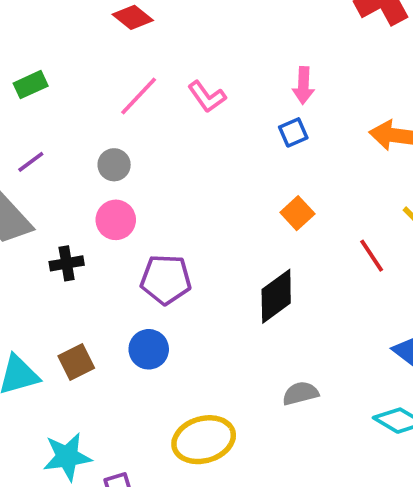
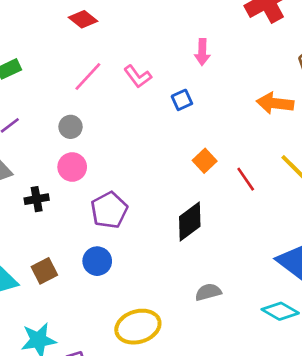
pink arrow: (303, 85) -> (202, 52), moved
blue square: (293, 132) -> (182, 100), moved
red line: (372, 256) -> (246, 179), moved
purple pentagon: (166, 279) -> (109, 210), turned -30

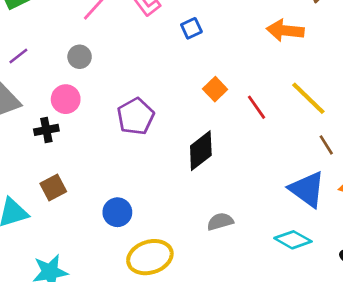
pink circle: (72, 167) -> (66, 99), moved
purple pentagon: (109, 210) -> (136, 116), moved
blue circle: (97, 261) -> (117, 212), moved
brown square: (44, 271) -> (53, 187), moved

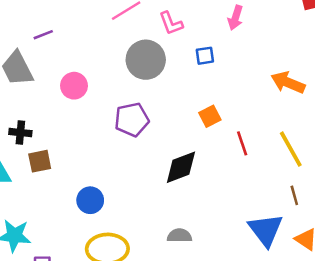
gray circle: (80, 57) -> (146, 60), moved, size x1.8
black cross: (46, 130) -> (20, 133), moved

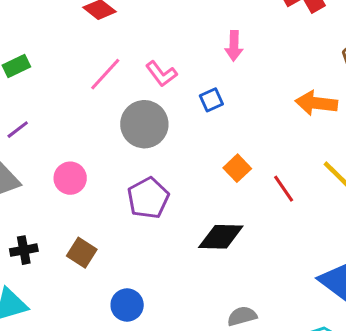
brown square: (40, 161) -> (82, 253), moved, turned -30
black diamond: (181, 167) -> (221, 237), turned 39

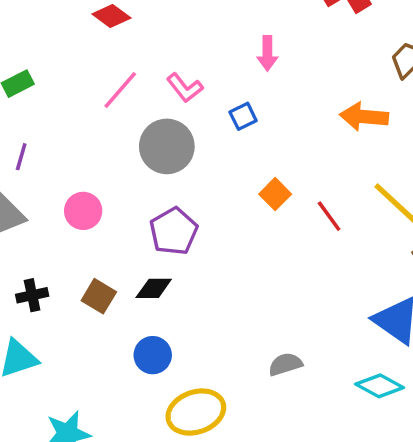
purple line: (18, 130) -> (21, 157), turned -35
black diamond: (221, 237) -> (154, 288), moved, size x0.7

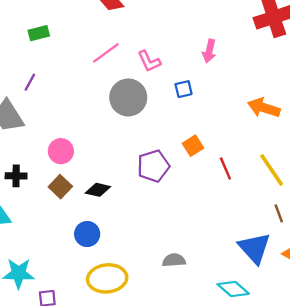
pink circle: (83, 211) -> (61, 151), moved
purple pentagon: (174, 231) -> (153, 166), moved

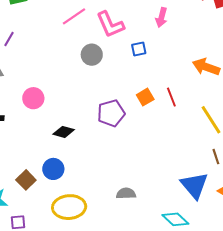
pink L-shape: (149, 61) -> (110, 25), size x1.4
gray circle: (128, 97) -> (92, 55), size x0.7
red line: (225, 169) -> (171, 97), moved
brown square: (60, 187) -> (26, 180), moved

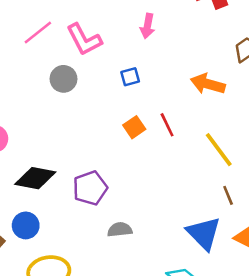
blue square: (139, 49) -> (130, 77), moved
purple pentagon: (111, 113) -> (90, 188), moved
black diamond: (64, 132) -> (35, 178), size x1.5
gray semicircle: (126, 193) -> (120, 230), moved

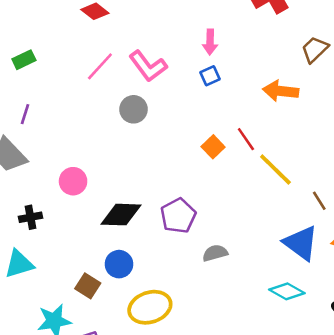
blue square: (130, 77) -> (210, 76), moved
yellow line: (219, 150) -> (275, 169), moved

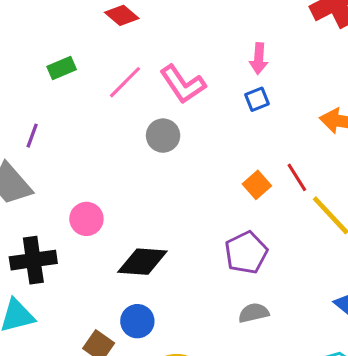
green rectangle: (24, 60) -> (62, 68), moved
purple pentagon: (178, 216) -> (246, 253), moved
black cross: (31, 217) -> (33, 260), size x1.6

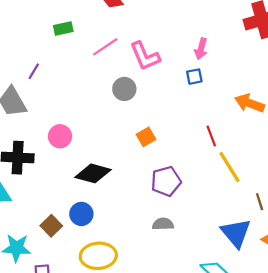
orange square: (257, 185) -> (146, 137), moved

